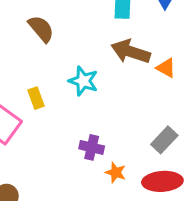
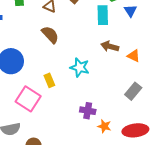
brown arrow: (131, 52) -> (110, 46), size x0.7
gray rectangle: (164, 140) -> (133, 91), moved

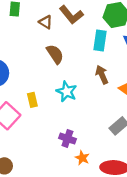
brown semicircle: (50, 35) -> (55, 54), moved
brown arrow: (110, 46) -> (102, 75), turned 42

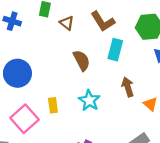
brown triangle: (46, 22) -> (67, 23), moved
cyan rectangle: (100, 40) -> (115, 50), moved

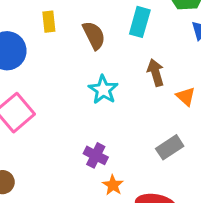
yellow rectangle: (53, 105) -> (49, 22), moved

